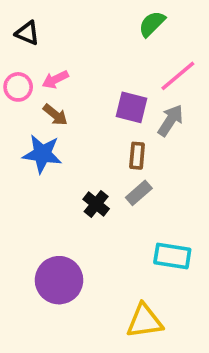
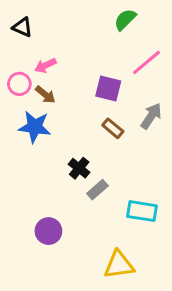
pink circle: (18, 87) -> (19, 84), moved
gray arrow: (170, 120) -> (151, 116), moved
brown rectangle: (137, 156) -> (113, 128), turned -55
gray rectangle: (139, 193) -> (97, 190), moved
purple circle: (59, 280) -> (48, 231), size x0.7

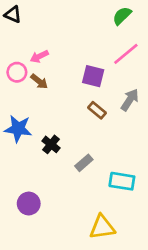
green semicircle: (125, 20) -> (122, 16), moved
black triangle: (22, 27) -> (13, 14), moved
blue star: (35, 127) -> (18, 129), moved
black cross: (79, 168) -> (51, 144), moved
purple circle: (48, 231) -> (29, 204), moved

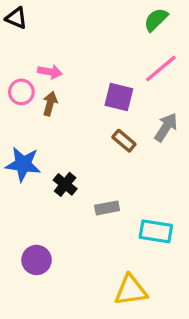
pink arrow: (39, 56) -> (50, 72), turned -144
brown arrow: (39, 81) -> (50, 104), turned -114
gray rectangle: (84, 163) -> (107, 208), turned 30

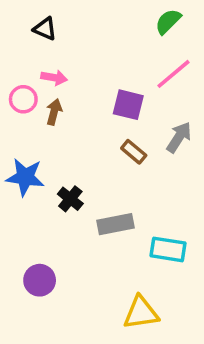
black triangle: (16, 18) -> (45, 29), moved
gray rectangle: (107, 208) -> (116, 224), size x1.4

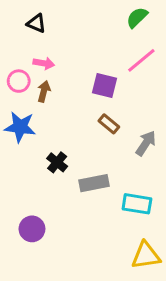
gray arrow: (179, 137) -> (146, 143), moved
blue star: (25, 177) -> (20, 127), moved
yellow triangle: (141, 313) -> (146, 256), moved

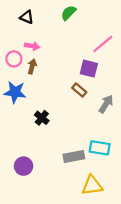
green semicircle: (137, 17) -> (69, 13), moved
purple square: (104, 85) -> (89, 69), moved
gray rectangle: (94, 183) -> (74, 156), moved
yellow triangle: (146, 256) -> (92, 185), moved

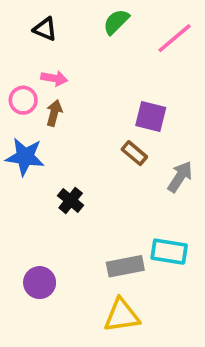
pink line: (103, 44) -> (175, 38), moved
yellow triangle: (92, 185) -> (122, 315), moved

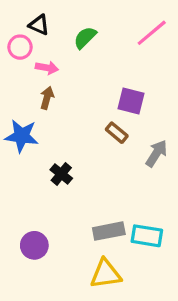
green semicircle: (116, 22) -> (85, 38), moved
pink circle: (23, 100) -> (20, 47), moved
cyan rectangle: (169, 252) -> (147, 236), moved

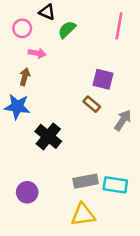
black triangle: (39, 25) -> (47, 12), moved
pink line: (152, 33) -> (119, 26), turned -40
pink circle: (20, 47) -> (22, 28), moved
brown arrow: (47, 98) -> (25, 77), moved
black cross: (61, 174) -> (48, 136), size x1.5

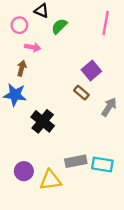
purple square: (103, 79) -> (91, 70), turned 36
yellow triangle: (83, 215) -> (50, 180), moved

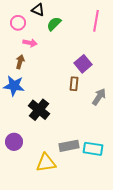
brown rectangle: (81, 93) -> (74, 84), turned 56
purple circle: (24, 171) -> (14, 142), moved

